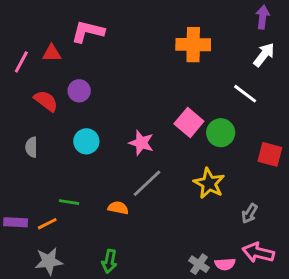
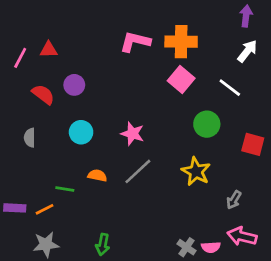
pink L-shape: (88, 32) -> (135, 42), moved
pink square: (189, 123) -> (181, 79), moved
orange semicircle: (118, 208) -> (97, 176), moved

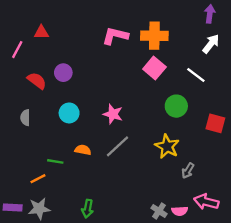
red triangle: (49, 50) -> (41, 32), moved
gray arrow: (234, 200) -> (188, 171), moved
purple rectangle: (15, 208) -> (13, 208), moved

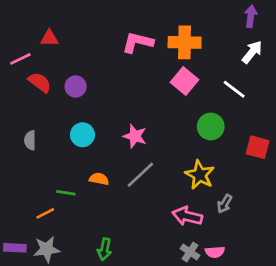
pink line: (17, 50) -> (20, 59), turned 36
red semicircle: (37, 81) -> (40, 82), moved
pink arrow: (206, 202) -> (187, 216), moved

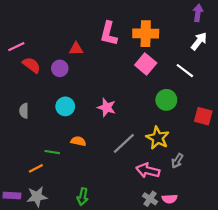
red triangle: (49, 38) -> (76, 49), moved
pink L-shape: (138, 42) -> (109, 34), turned -90
gray line: (140, 175) -> (124, 143), moved

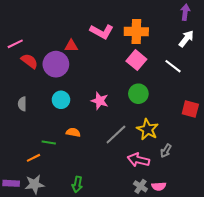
pink L-shape: (109, 34) -> (102, 32), turned -75
purple circle: (60, 68) -> (56, 64), size x1.6
green circle: (166, 100) -> (138, 94), moved

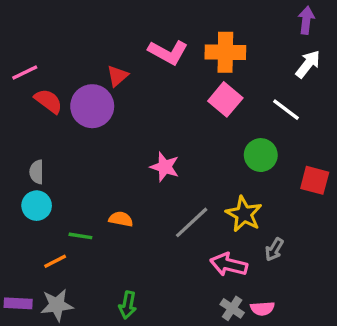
red triangle: (71, 46) -> (117, 76), turned -40
green circle: (138, 94) -> (261, 155), moved
cyan circle: (61, 100) -> (37, 206), moved

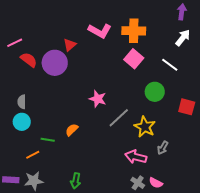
orange semicircle: (121, 219) -> (72, 130), turned -56
gray line: (192, 222) -> (119, 118), moved
pink semicircle: (262, 308) -> (156, 183), turned 32

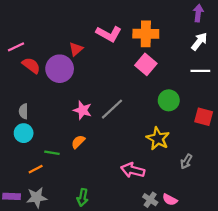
white line: (170, 65) -> (200, 71), moved, turned -36
pink star: (98, 99) -> (83, 110), moved
gray line: (119, 118) -> (112, 109), moved
gray arrow: (163, 148) -> (186, 161), moved
pink arrow: (136, 157) -> (133, 170), moved

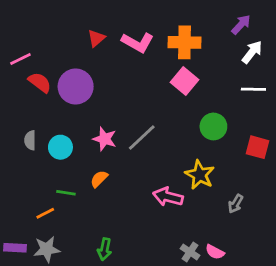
purple arrow: (198, 13) -> (241, 24), moved, turned 35
red triangle: (76, 49) -> (96, 38), moved
cyan circle: (24, 133) -> (60, 147), moved
pink arrow: (133, 170) -> (168, 197), moved

